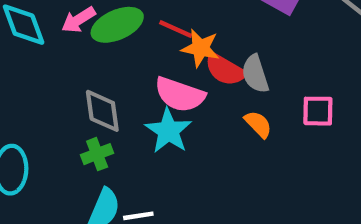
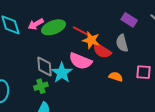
gray semicircle: (255, 74) -> (122, 43), moved
orange semicircle: (258, 124) -> (116, 77), turned -32
cyan star: (168, 131) -> (62, 73), moved

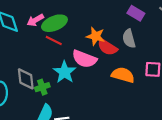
red line: (80, 31) -> (54, 41), moved
gray diamond: (44, 66) -> (26, 79), moved
orange semicircle: (116, 77) -> (123, 75), size x1.5

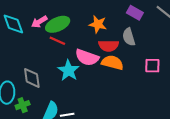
orange star: (96, 36) -> (98, 24), moved
red semicircle: (107, 47) -> (109, 46), turned -30
orange semicircle: (123, 75) -> (112, 63), moved
green cross: (42, 87) -> (23, 105), moved

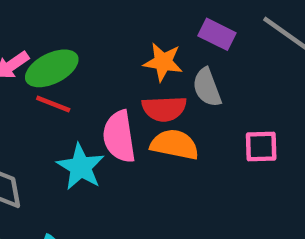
orange star: (98, 24) -> (163, 62), moved
pink semicircle: (87, 57) -> (119, 137), turned 65

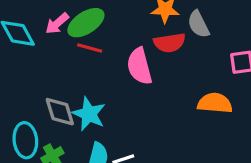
orange semicircle: (175, 145) -> (215, 103), moved
cyan star: (81, 167) -> (89, 114), moved

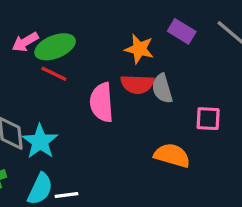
gray semicircle: (198, 24) -> (162, 88), moved

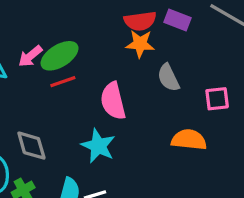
red line: (54, 74) -> (63, 82), turned -35
red semicircle: (137, 84) -> (140, 21), moved
cyan star: (40, 142) -> (98, 146), moved

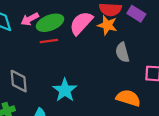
pink semicircle: (113, 101) -> (81, 23), moved, turned 45

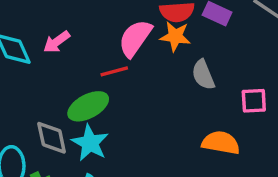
green ellipse: (50, 23) -> (88, 106), moved
red line: (49, 41) -> (114, 71), moved
cyan star: (65, 90) -> (90, 143), moved

